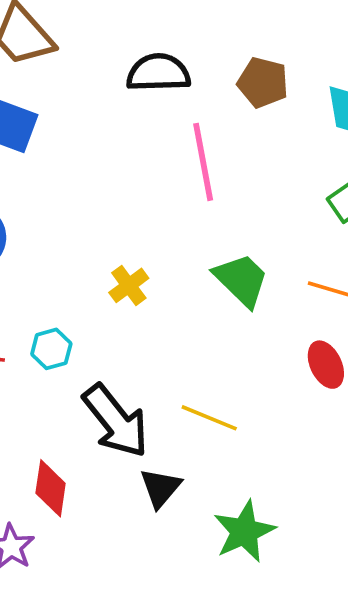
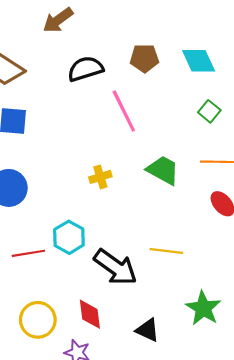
yellow cross: (129, 285) -> (100, 177), moved, turned 35
cyan hexagon: (51, 349) -> (69, 237), size x1.4
black triangle: (160, 488) -> (148, 330), moved, turned -30

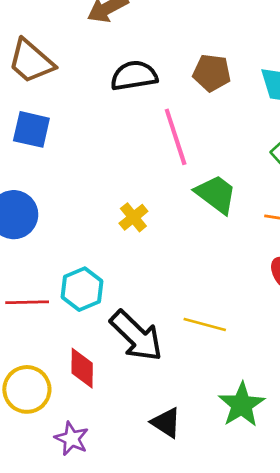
green trapezoid: (163, 170) -> (216, 194), moved
yellow cross: (100, 177) -> (133, 217), turned -30
red diamond: (90, 314) -> (82, 368), moved

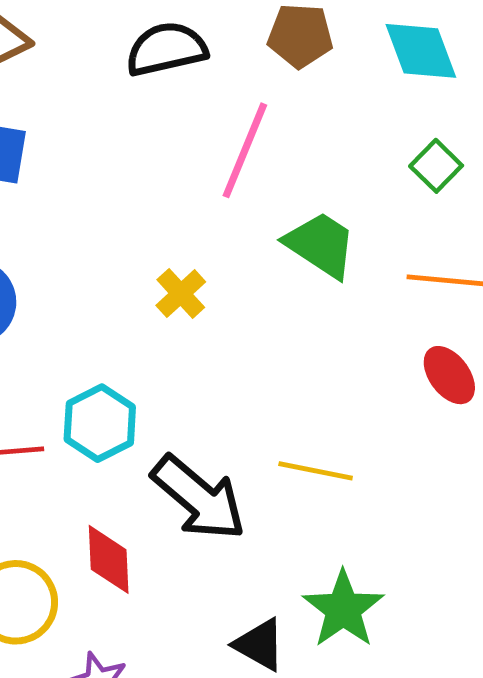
pink line: (176, 137) -> (245, 150), turned 44
green star: (242, 405) -> (343, 609), moved

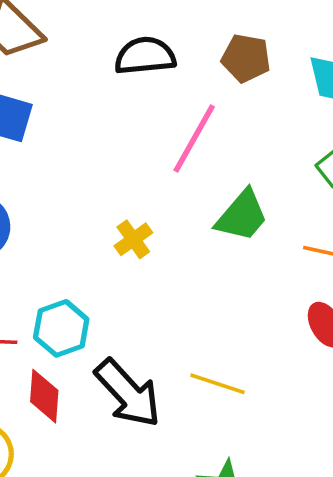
green trapezoid: (321, 245) -> (242, 216), turned 90
red diamond: (109, 559) -> (44, 396), moved

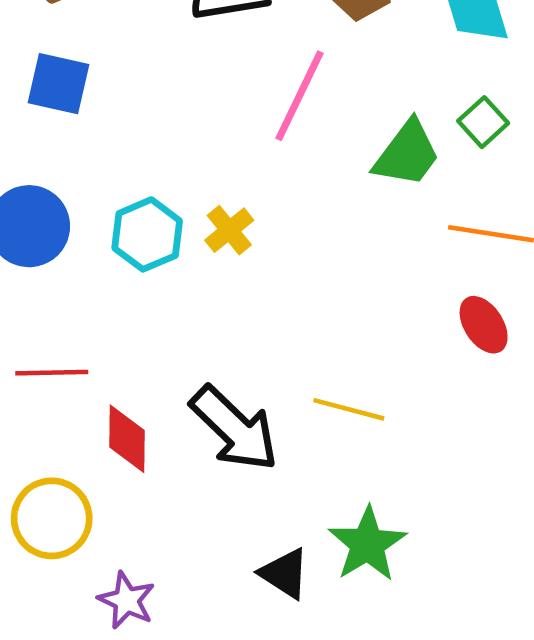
green trapezoid: (242, 216) -> (407, 154), moved
cyan hexagon: (61, 328) -> (147, 234), moved

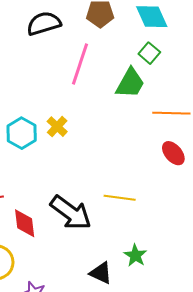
green square: (483, 122) -> (149, 53), moved
green star: (367, 544) -> (135, 255), size x0.7

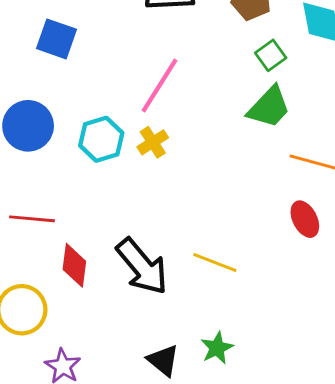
green square: (149, 53) -> (271, 55), moved
pink line: (80, 64) -> (160, 86), moved

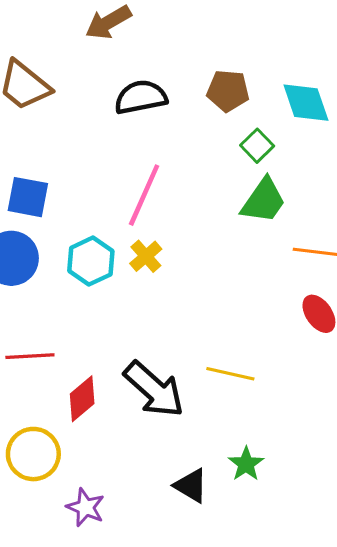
blue square: (56, 39) -> (28, 197), moved
red diamond: (74, 265) -> (82, 399), turned 51

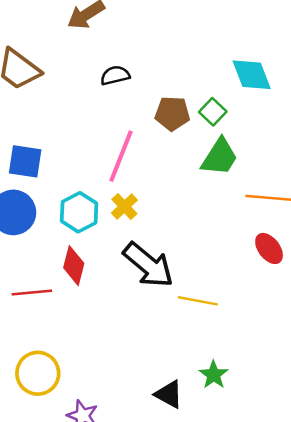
brown pentagon: (228, 91) -> (172, 113), moved
black semicircle: (141, 97) -> (115, 75), size x0.7
black arrow: (154, 389) -> (148, 265), moved
red diamond: (82, 399) -> (74, 266), moved, turned -33

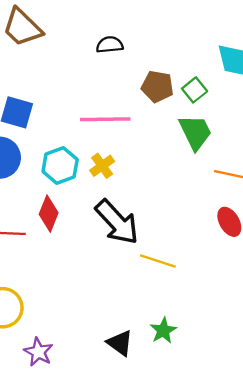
pink line: (121, 156) -> (105, 119), turned 60
green trapezoid: (220, 157) -> (195, 132), turned -66

